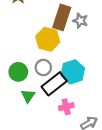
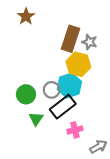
yellow hexagon: (48, 39) -> (78, 64), moved
cyan hexagon: (73, 72) -> (69, 85), moved

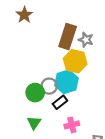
green circle: (26, 94) -> (35, 93), moved
black rectangle: (63, 107) -> (60, 102), size x0.6
green triangle: (36, 119) -> (34, 123), moved

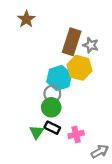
cyan hexagon: (66, 82) -> (59, 78), moved
green circle: (35, 93) -> (51, 107), moved
black rectangle: (60, 102) -> (52, 128), moved, turned 64

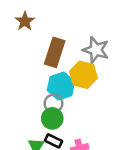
brown rectangle: (72, 42) -> (55, 52), moved
gray star: (91, 45) -> (96, 50), size x1.5

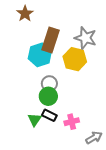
cyan hexagon: (61, 86) -> (40, 55), moved

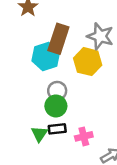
black rectangle: (49, 115) -> (57, 129), turned -32

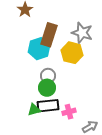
black rectangle: (57, 129) -> (48, 106), size x1.5
green triangle: (39, 134) -> (34, 110), turned 40

